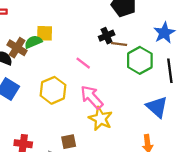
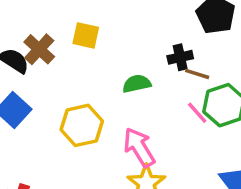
green semicircle: (33, 42) -> (137, 84), moved
pink line: (83, 63) -> (197, 113), moved

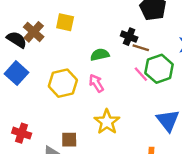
black cross: (180, 57) -> (129, 37), turned 35
pink arrow: (139, 147) -> (96, 83), moved, size x0.7

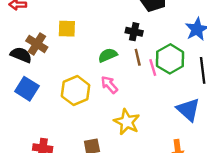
brown line: (141, 48) -> (138, 57), moved, turned 70
pink line: (141, 74) -> (153, 67), turned 35

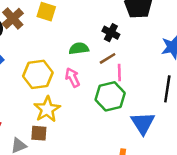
brown line: (138, 57) -> (108, 58), turned 56
green hexagon: (170, 59) -> (110, 96), moved
yellow star: (127, 122) -> (47, 109), moved

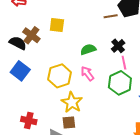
black cross: (111, 33) -> (118, 46), moved, turned 32
brown line: (108, 58) -> (111, 16), moved, turned 32

